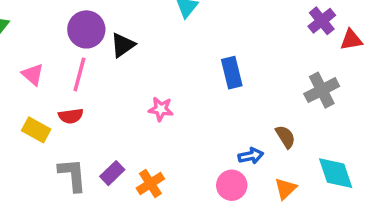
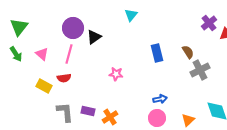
gray cross: (322, 90) -> (200, 70), moved
brown semicircle: (285, 137) -> (188, 52), moved
blue arrow: (251, 156) -> (160, 99), moved
purple rectangle: (112, 173) -> (88, 111), turned 56

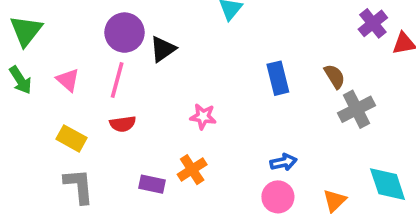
red semicircle: (64, 78) -> (123, 124), moved
gray L-shape: (65, 112) -> (79, 186), moved
orange cross: (110, 117) -> (192, 170), moved

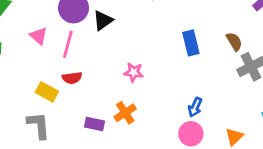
pink triangle: (68, 80) -> (39, 36), moved
yellow rectangle: (72, 138) -> (47, 92), moved
blue arrow: (283, 162) -> (195, 107), turned 126

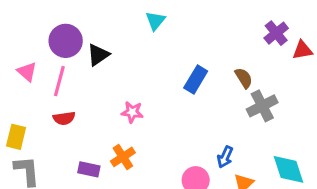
blue rectangle: (191, 43) -> (196, 80), turned 45
yellow rectangle: (47, 92) -> (16, 137), moved, turned 75
blue arrow: (195, 107) -> (225, 157), moved

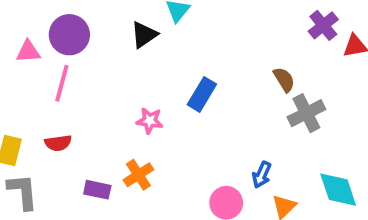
black triangle: (98, 55) -> (144, 35), moved
pink triangle: (27, 72) -> (28, 52), moved, turned -45
blue rectangle: (196, 80) -> (202, 94), moved
red semicircle: (64, 118) -> (58, 143), moved

